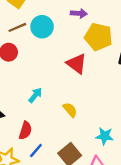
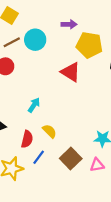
yellow semicircle: (70, 110) -> (50, 131), moved

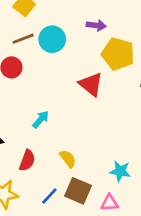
yellow semicircle: (50, 131) -> (68, 159), moved
blue line: (39, 157) -> (49, 196), moved
brown square: (71, 158) -> (78, 191), turned -30

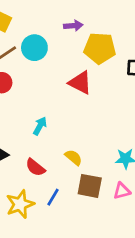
red semicircle: (27, 160) -> (35, 167), turned 120
blue line: (49, 196) -> (53, 197), moved

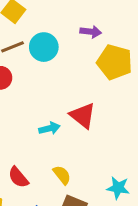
red triangle: (80, 83) -> (83, 115), moved
cyan arrow: (40, 126) -> (50, 128), moved, turned 36

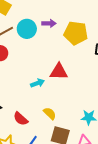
purple arrow: (91, 32) -> (49, 23), moved
red triangle: (83, 115) -> (59, 72), turned -30

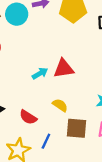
red triangle: (59, 72) -> (64, 69), moved

